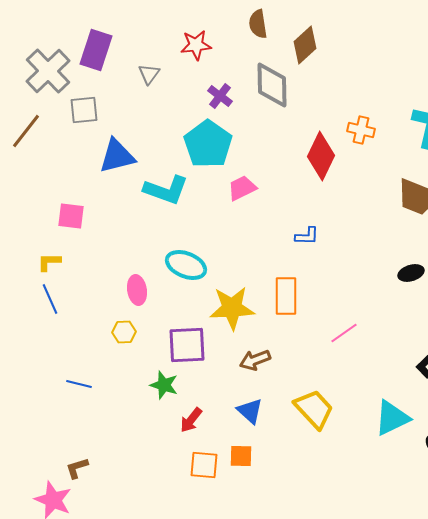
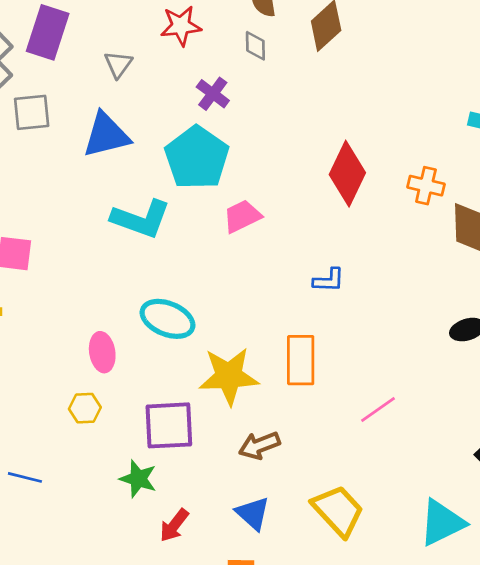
gray diamond: (272, 85) -> (255, 46), moved, size x0.5
orange cross: (361, 130) -> (426, 186), moved
blue triangle: (117, 156) -> (106, 135), moved

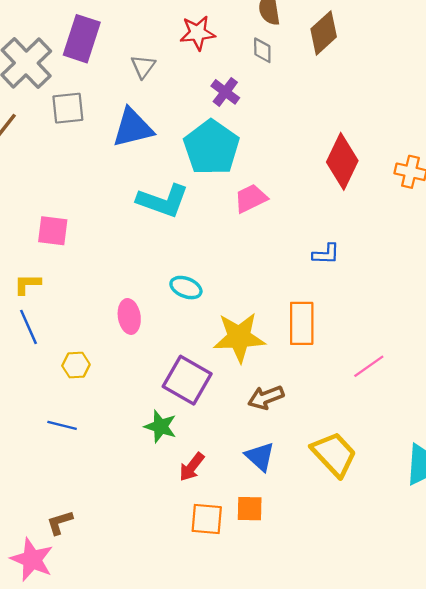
cyan ellipse: (168, 319) -> (186, 288), size x0.7
yellow hexagon: (85, 408) -> (76, 365), moved
purple square: (169, 425) -> (187, 380), turned 33

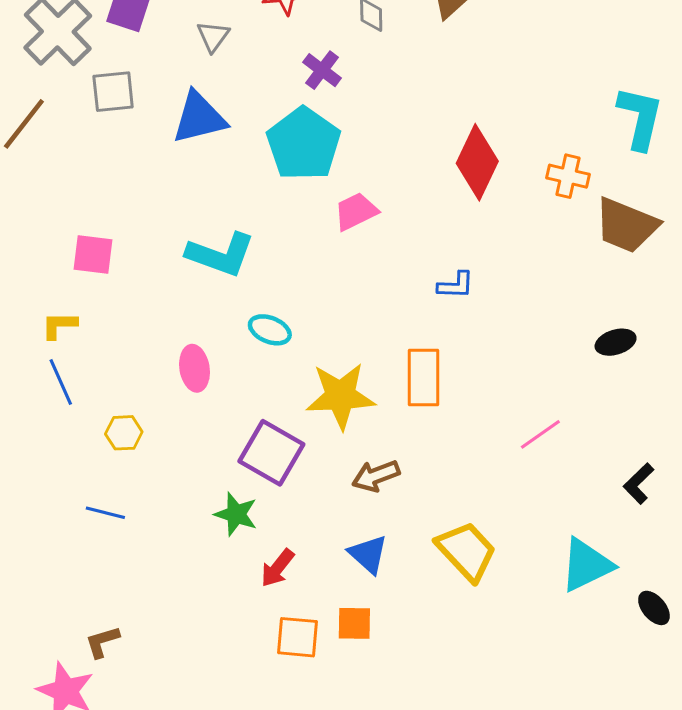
cyan L-shape: (163, 201) -> (221, 255), moved
pink line: (369, 366) -> (540, 434), moved

